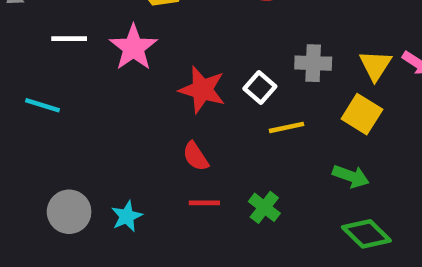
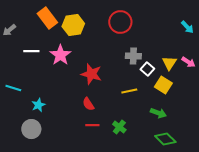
gray cross: (313, 63) -> (133, 56), moved
white square: (260, 87) -> (147, 69), moved
cyan line: (42, 105) -> (13, 88), moved
cyan star: (127, 216) -> (38, 105), moved

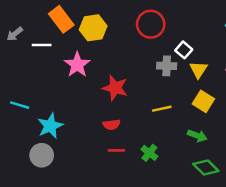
white line: (31, 51) -> (42, 45), moved
yellow triangle: (169, 63) -> (198, 70), moved
white square: (147, 69) -> (184, 50), moved
red semicircle: (88, 104) -> (111, 125), turned -64
cyan star: (38, 105) -> (50, 126), size x1.5

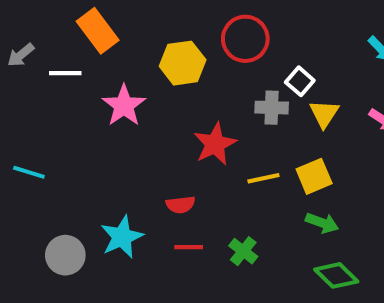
yellow hexagon: (93, 28) -> (183, 63), moved
red star: (115, 88) -> (215, 144), moved, turned 30
yellow square: (203, 101) -> (314, 176), moved, turned 35
cyan star: (50, 126) -> (122, 237), moved

